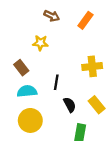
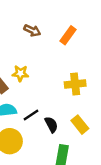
yellow star: (40, 43) -> (20, 73), moved
black line: (56, 82) -> (31, 115), moved, turned 48

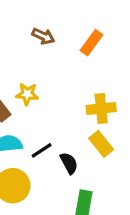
yellow rectangle: (80, 125) -> (101, 144), moved

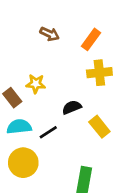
yellow cross: (101, 108) -> (99, 73), moved
black semicircle: (69, 163) -> (72, 107), moved, turned -84

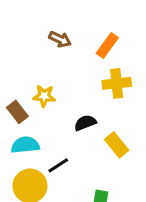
black line: (48, 132) -> (58, 165), moved

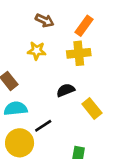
yellow cross: (117, 83) -> (79, 53), moved
yellow star: (44, 96) -> (37, 51), moved

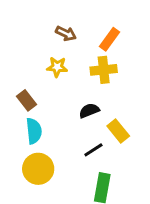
cyan semicircle: (16, 109) -> (34, 131), turned 90
black line: (43, 126) -> (93, 150), moved

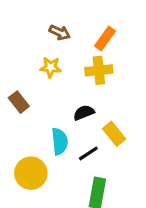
cyan semicircle: (34, 131) -> (60, 141), moved

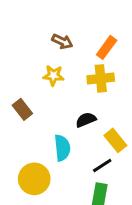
black line: (88, 153) -> (102, 166), moved

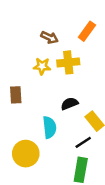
orange rectangle: (107, 47) -> (87, 31), moved
yellow cross: (101, 78) -> (68, 62), moved
brown rectangle: (22, 109) -> (16, 95), turned 35

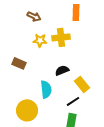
orange rectangle: (87, 31) -> (76, 12), turned -35
brown arrow: (49, 37) -> (34, 16), moved
brown rectangle: (16, 95) -> (19, 63), turned -64

